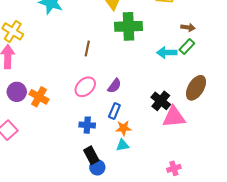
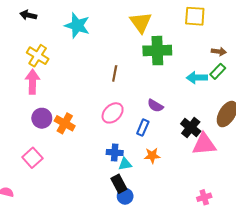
purple semicircle: (114, 86) -> (155, 106), moved, turned 84
blue rectangle: (114, 111) -> (143, 128), moved
cyan triangle: (122, 145) -> (125, 164), moved

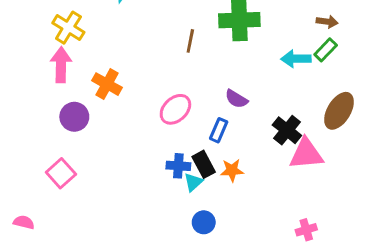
brown line: (115, 73) -> (190, 41), moved
orange cross: (65, 123) -> (107, 84), moved
cyan triangle: (125, 164) -> (193, 182), turned -32
black rectangle: (119, 184) -> (204, 164), moved
blue circle: (125, 196) -> (204, 222), moved

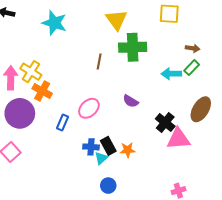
yellow cross: (68, 28) -> (31, 72), moved
purple circle: (74, 117) -> (20, 113), size x1.5
blue rectangle: (219, 130) -> (62, 123), moved

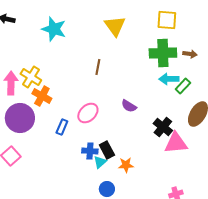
green cross: (133, 47) -> (163, 53), moved
green rectangle: (192, 68) -> (183, 86), moved
orange star: (128, 150) -> (126, 165), moved

